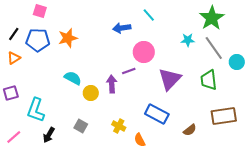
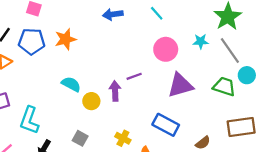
blue arrow: (122, 28) -> (113, 14), moved
pink circle: (144, 52) -> (166, 49), moved
cyan circle: (237, 62) -> (247, 75), moved
purple triangle: (170, 79) -> (180, 85), turned 30
green trapezoid: (209, 80) -> (224, 86), turned 115

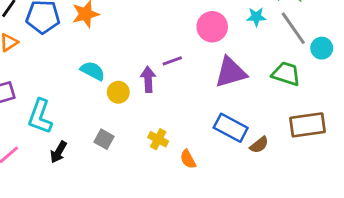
cyan circle: (247, 75) -> (322, 48), moved
blue rectangle: (166, 125) -> (231, 128), moved

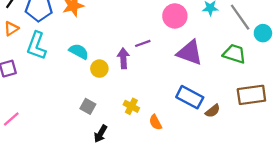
purple triangle: (231, 72) -> (190, 53), turned 36
cyan L-shape: (40, 116) -> (36, 46), moved
black arrow: (59, 152) -> (101, 134), moved

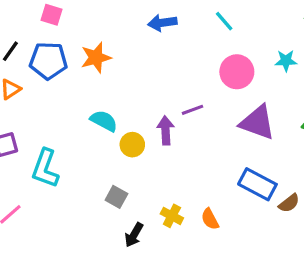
cyan L-shape: (36, 46) -> (45, 168), moved
yellow cross: (131, 106) -> (172, 216), moved

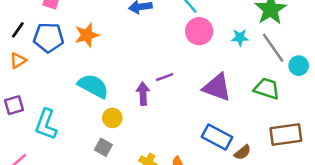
pink circle: (237, 72) -> (199, 31), moved
cyan semicircle: (104, 121) -> (93, 86), size x1.4
yellow circle: (132, 145) -> (112, 118), moved

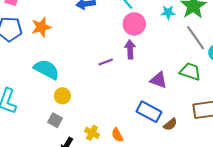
cyan star: (240, 38) -> (168, 12), moved
purple triangle: (217, 87) -> (159, 80), moved, size x0.7
purple arrow: (143, 94) -> (130, 49), moved

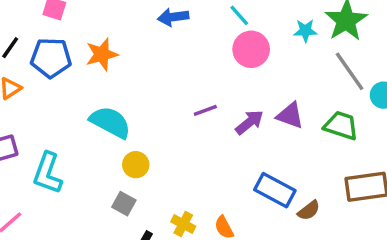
purple arrow: (130, 49) -> (249, 122), moved, turned 54
purple triangle: (159, 80) -> (290, 115), moved

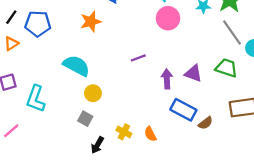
orange star: (102, 54) -> (91, 22), moved
purple triangle: (290, 115) -> (193, 73), moved
purple arrow: (249, 122) -> (167, 79), moved, turned -54

